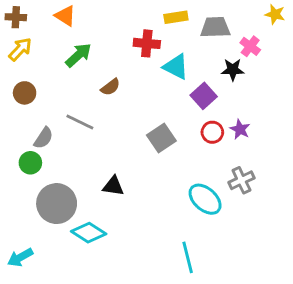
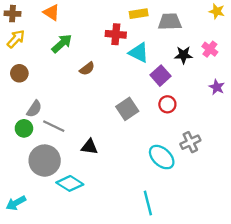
pink cross: (250, 46) -> (210, 49), moved
gray line: (80, 122) -> (54, 126), moved
purple star: (240, 129) -> (217, 87), moved

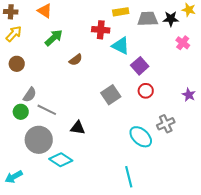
black star: (183, 55) -> (171, 19), moved
purple star: (217, 87) -> (189, 95), moved

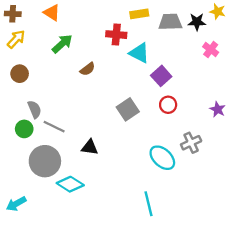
gray semicircle: (30, 95) -> (35, 109), turned -56

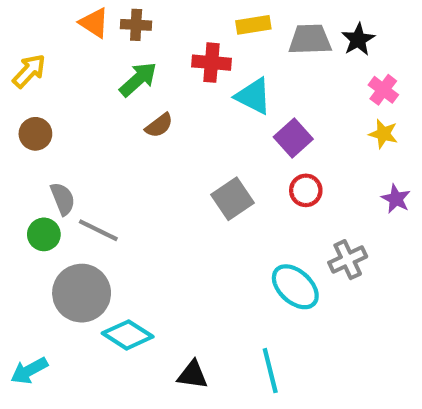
yellow star: (218, 12) -> (383, 134), moved
brown cross: (13, 14) -> (136, 25), moved
black star: (197, 22) -> (358, 40), turned -30
green arrow: (62, 44) -> (138, 79), moved
black triangle: (90, 147) -> (193, 375), moved

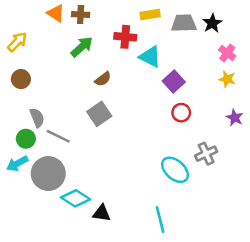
brown semicircle: (159, 125) -> (103, 79), moved
gray square: (232, 199) -> (99, 114), moved
cyan arrow: (29, 371) -> (17, 164), moved
black triangle: (193, 375) -> (102, 213), moved

